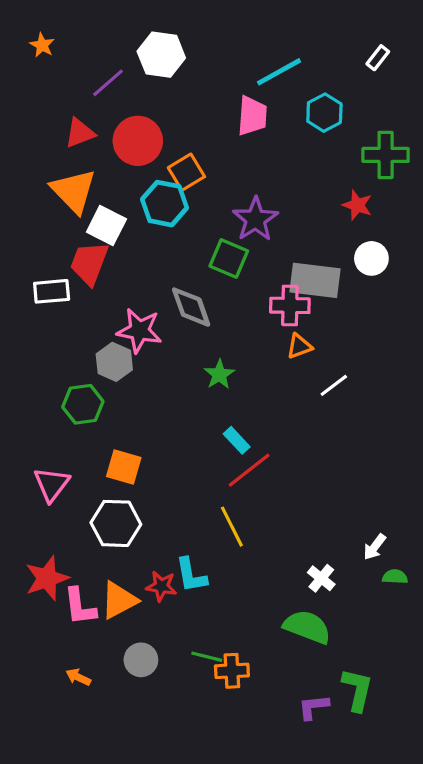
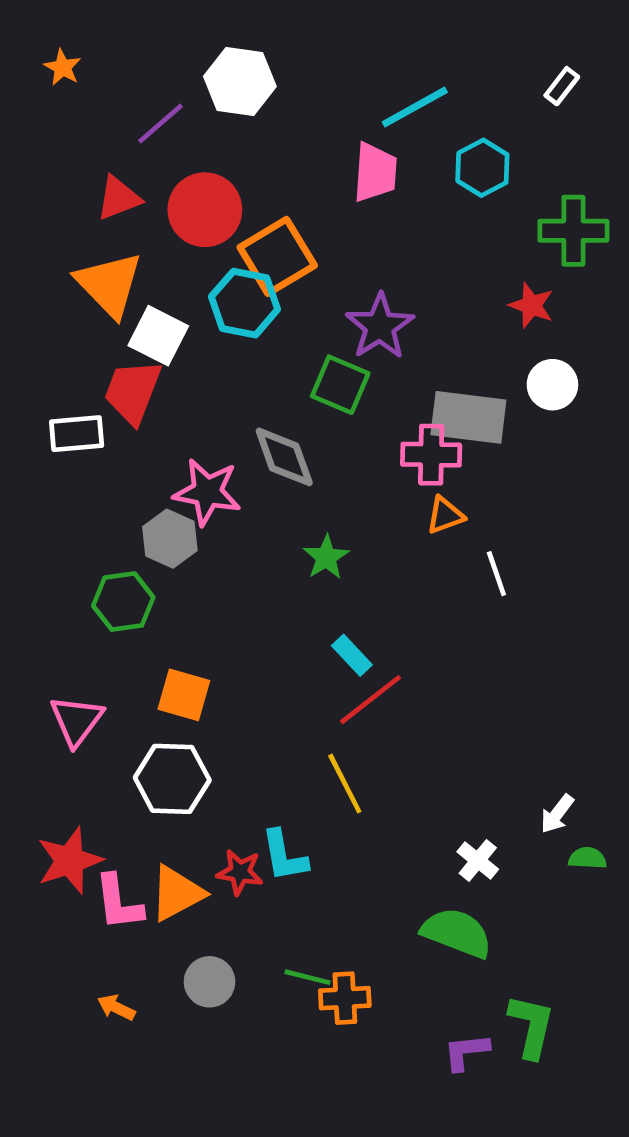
orange square: (186, 172) -> (277, 256), size x1.4
white line: (334, 385) -> (496, 574), turned -72

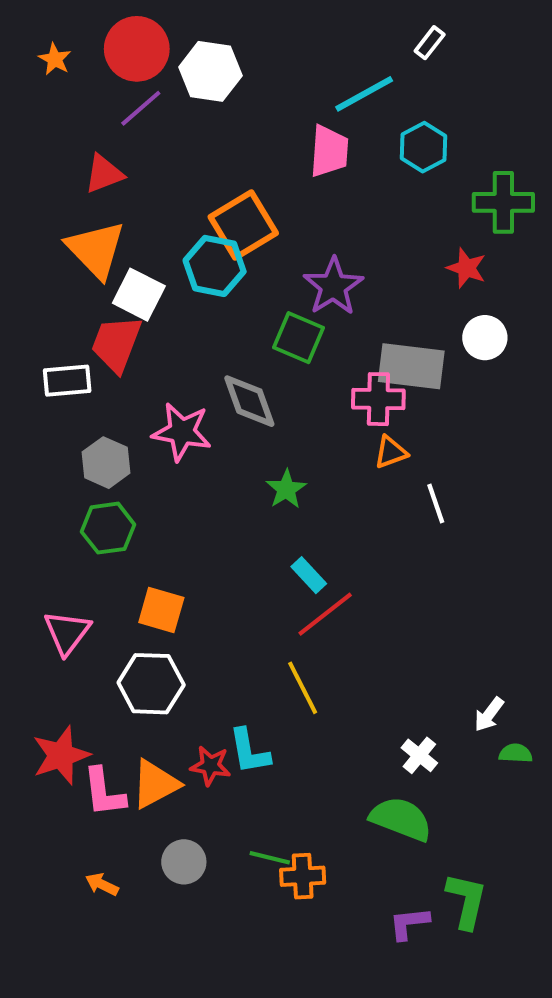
white rectangle: (562, 86) -> (430, 43), moved
red circle: (205, 210) -> (137, 49), moved
gray hexagon: (170, 539) -> (106, 463), moved

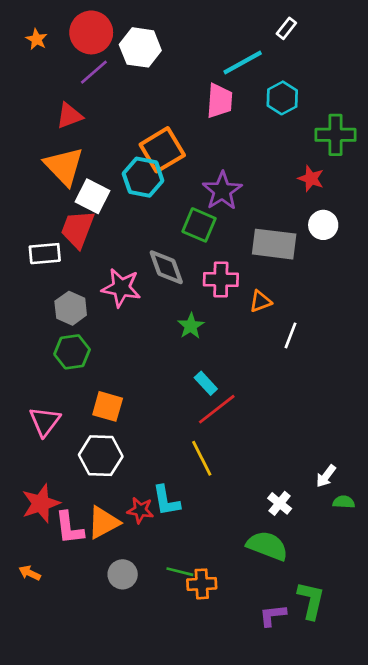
pink cross: (378, 399) -> (221, 280), moved
white line: (436, 503) -> (290, 335), turned 40
orange arrow: (102, 884) -> (30, 573), moved

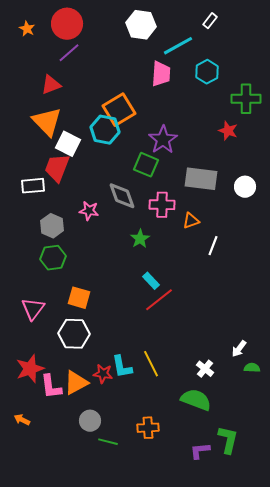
white hexagon: (140, 47) -> (141, 25), moved
white circle: (323, 225) -> (245, 187), moved
pink star: (121, 288) -> (89, 211), size x0.7
yellow line: (202, 458) -> (151, 364), moved
green line: (180, 572) -> (108, 442), moved

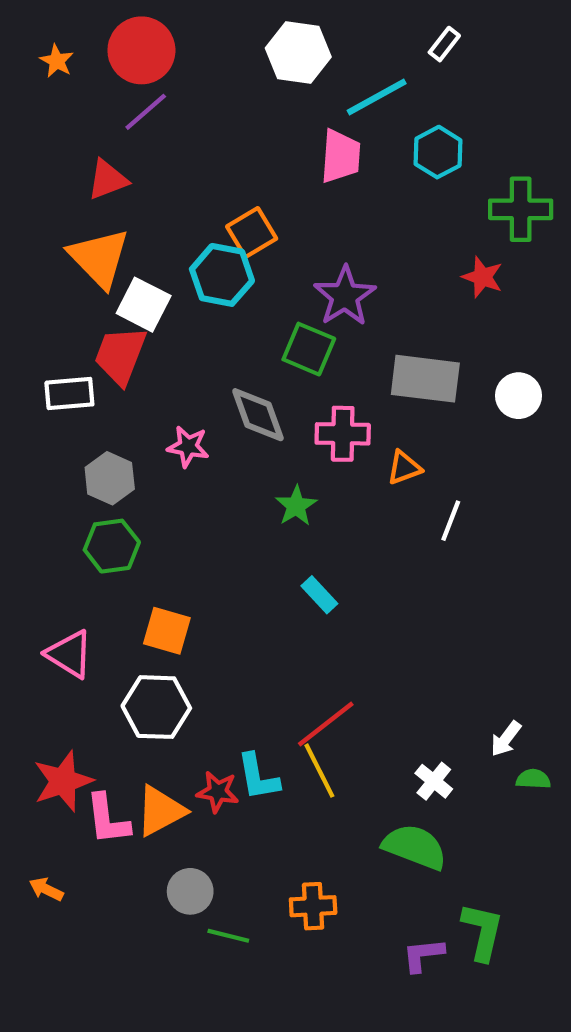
orange square: (119, 110) -> (252, 233), size x0.7
red line: (159, 300) -> (326, 724), moved
pink triangle: (33, 309) -> (69, 654), turned -35

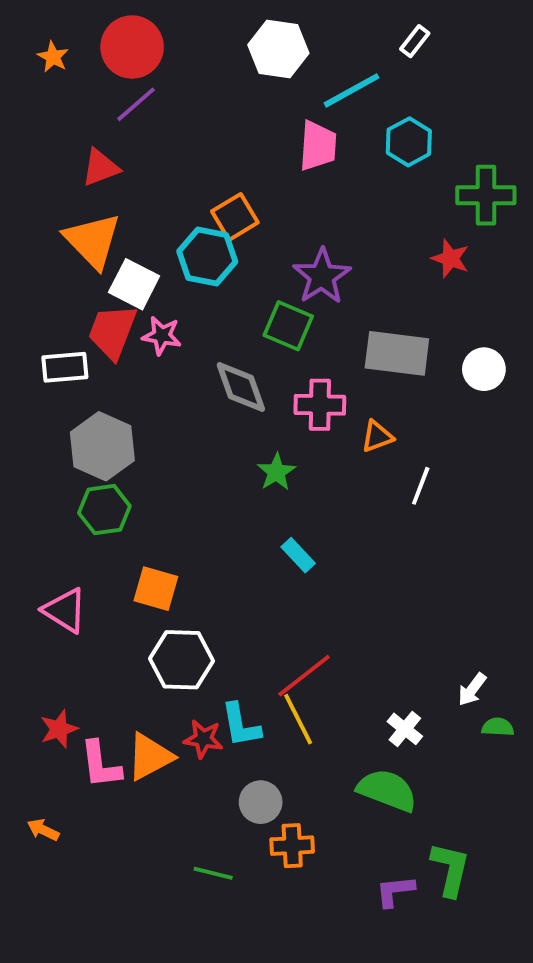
pink star: (188, 447) -> (162, 336), moved
gray hexagon: (110, 478) -> (102, 446), size x1.4
white hexagon: (156, 707) -> (181, 660), moved
red star: (63, 781) -> (59, 729), size x0.7
gray circle: (190, 891) -> (261, 802), moved

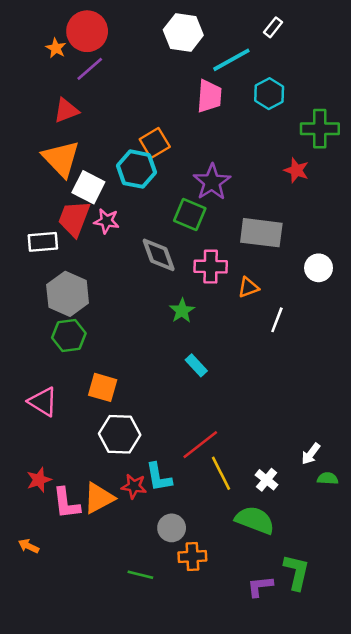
orange star: (53, 57) -> (56, 48), moved
white circle: (484, 369) -> (319, 268), moved
yellow line: (298, 719) -> (221, 473), moved

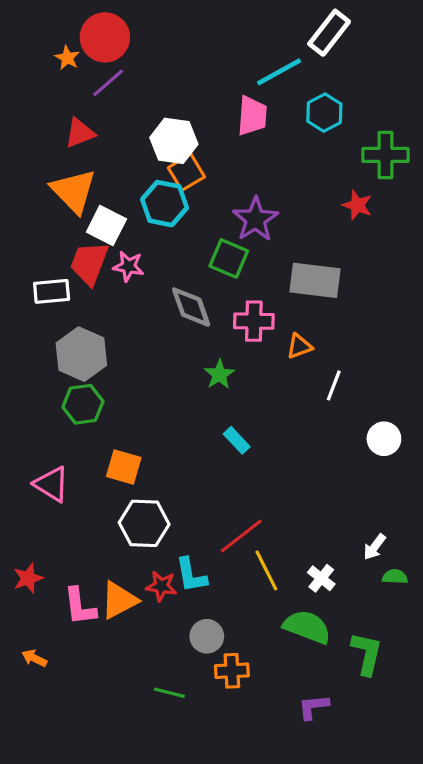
white rectangle: (273, 27) -> (329, 33), size x1.8
white hexagon: (183, 33) -> (174, 141), moved
white circle: (319, 268) -> (384, 439), moved
red star: (39, 480) -> (28, 578), moved
green L-shape: (296, 572) -> (367, 654), moved

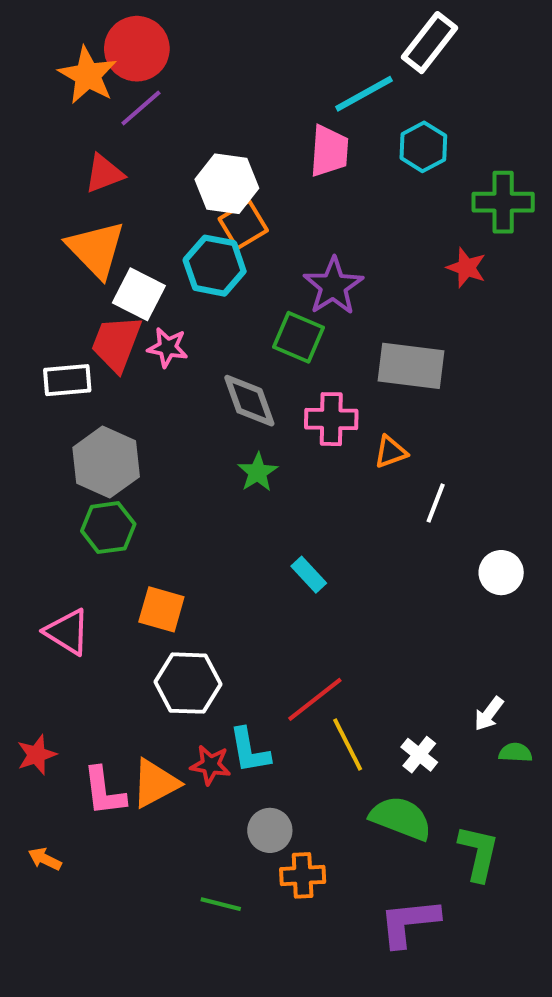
orange star: (67, 58) -> (88, 75), size x1.8
green star: (219, 374) -> (258, 472), moved
purple L-shape: (313, 707) -> (409, 922), size x1.5

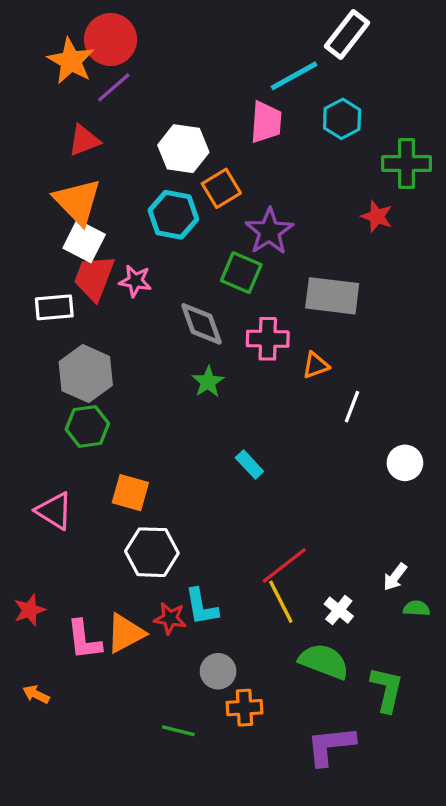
orange square: (243, 225) -> (221, 188), moved
white square: (139, 294) -> (84, 241), moved
red line: (315, 699) -> (284, 565), moved

